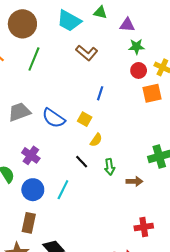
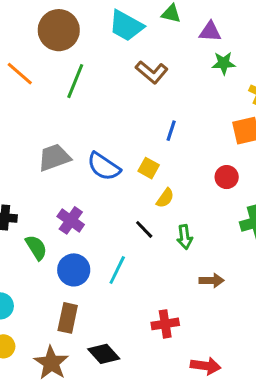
red circle: (139, 70) -> (227, 177), moved
brown arrow: (134, 181) -> (212, 280), moved
red cross: (144, 227) -> (165, 324), moved

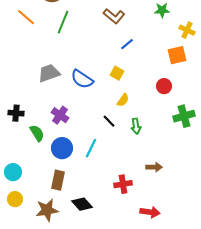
blue line: (171, 131) -> (127, 44), moved, turned 32
yellow square: (149, 168) -> (117, 73), moved
brown arrow: (212, 280) -> (154, 167), moved
brown star: (51, 363) -> (47, 210), turned 30

